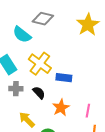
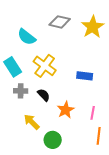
gray diamond: (43, 19) -> (60, 22), moved
blue rectangle: (64, 78) -> (85, 76), moved

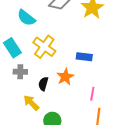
black semicircle: (44, 95) -> (43, 84), moved, turned -120
orange star: (66, 110) -> (65, 77), moved

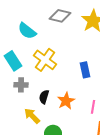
blue rectangle: (84, 57) -> (85, 70), turned 70
orange star: (65, 77) -> (66, 101), moved

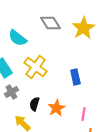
gray diamond: (60, 16) -> (50, 23), turned 45
gray cross: (21, 85) -> (11, 92), turned -32

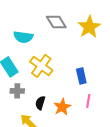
cyan semicircle: (17, 38) -> (23, 37), turned -30
gray cross: (11, 92) -> (17, 91), turned 32
pink line: (83, 114) -> (88, 101), moved

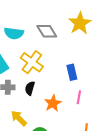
gray diamond: (56, 22) -> (47, 31), moved
black semicircle: (40, 103) -> (30, 88), moved

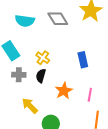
yellow cross: (32, 62) -> (43, 58), moved, size x0.6
pink line: (79, 97) -> (90, 95), moved

